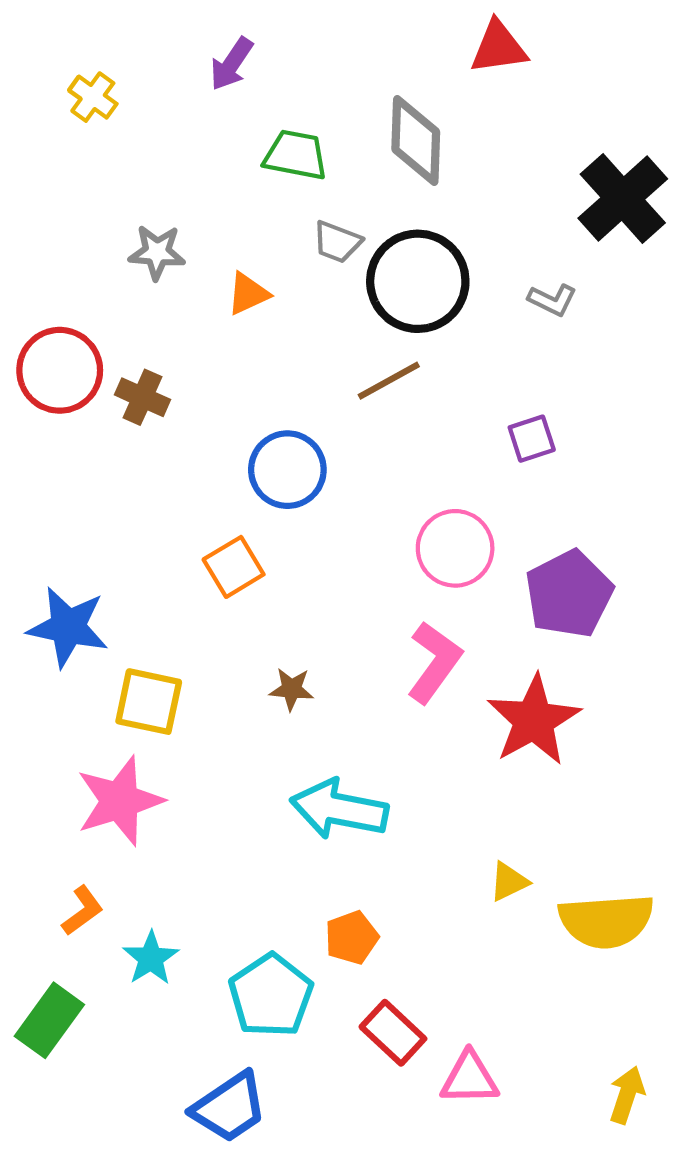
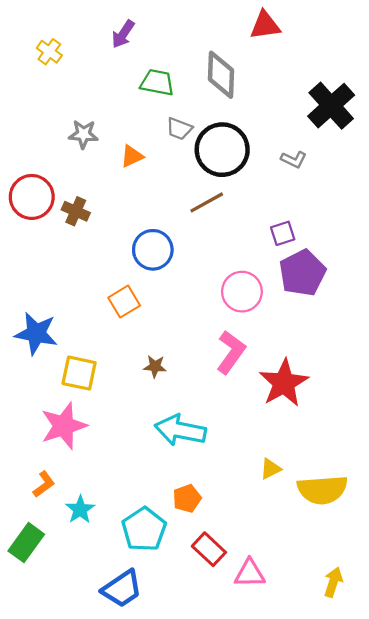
purple pentagon: (569, 594) -> (302, 273), moved

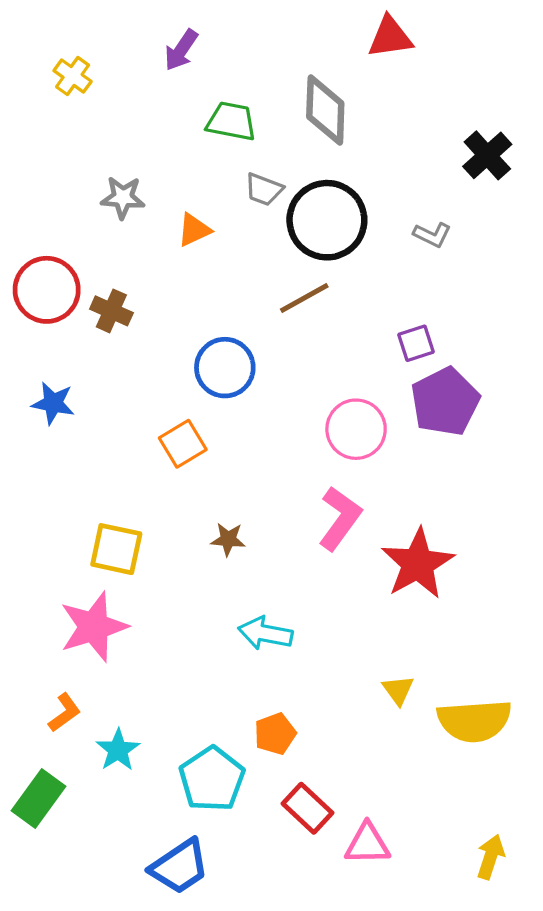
black cross: (331, 106) -> (487, 155), size x0.7
blue star: (36, 333) -> (53, 403), moved, size x0.7
cyan arrow: (180, 430) -> (265, 633), size x0.7
yellow triangle: (271, 469) -> (398, 690), turned -40

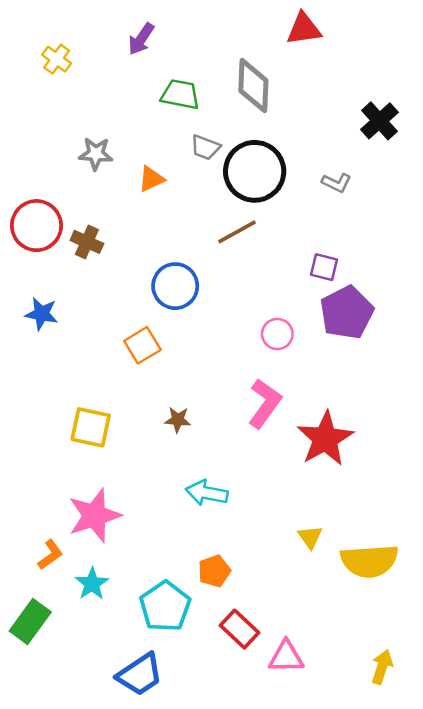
purple square: (416, 343) -> (324, 267), turned 32
pink circle: (356, 429) -> (277, 334), size x0.7
pink star: (94, 627) -> (94, 516), moved

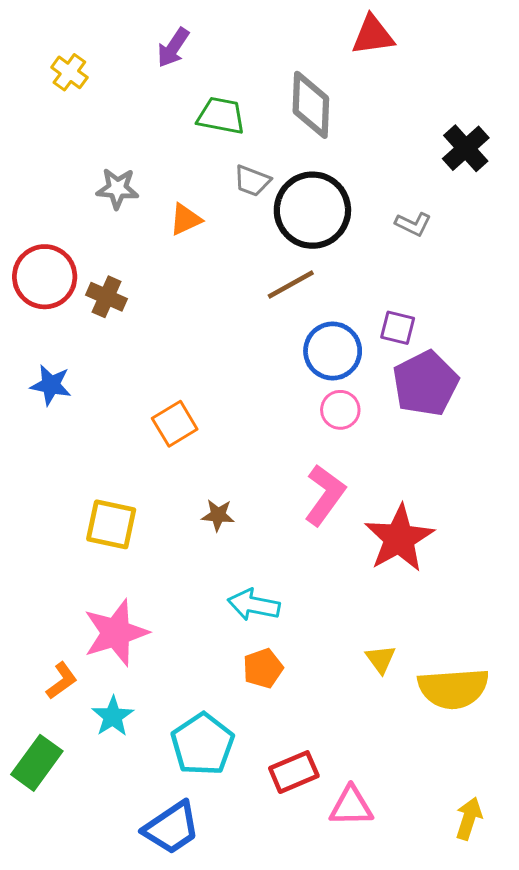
blue circle: (175, 286) -> (333, 351), moved
orange pentagon: (214, 571) -> (263, 668), moved
red rectangle: (239, 629) -> (294, 772), turned -66

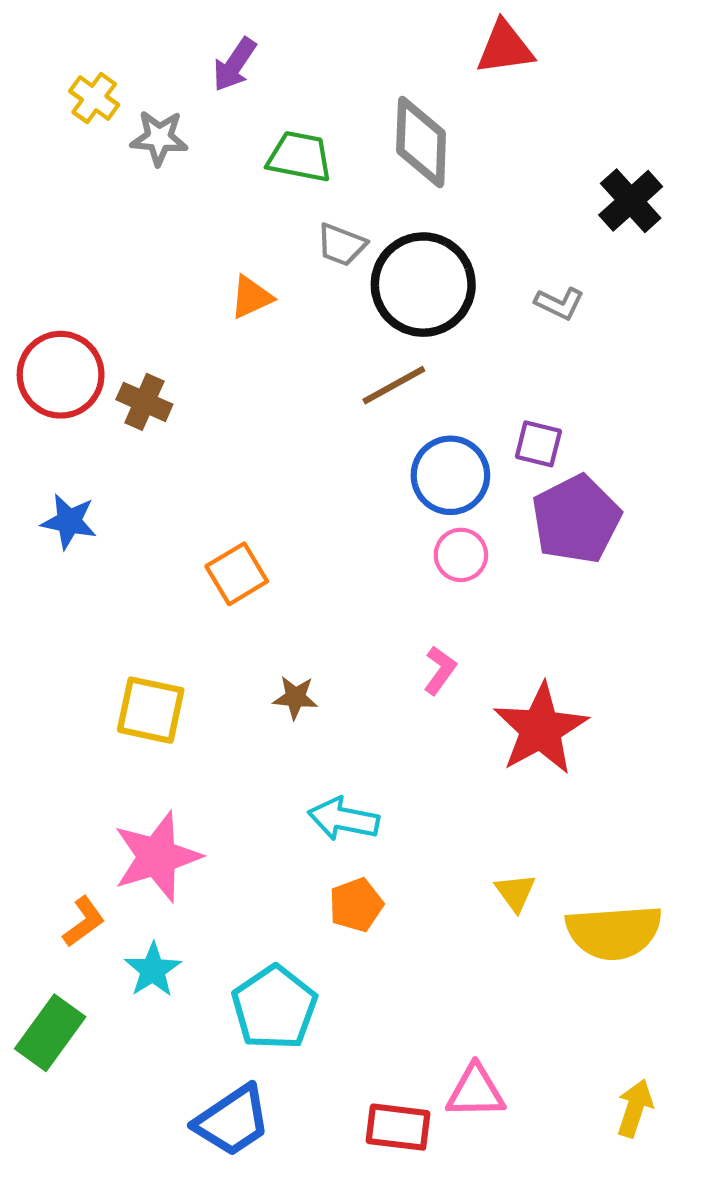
gray star: (117, 188) -> (159, 138), moved
pink L-shape: (325, 495) -> (440, 670), size x0.6
red rectangle: (294, 772) -> (398, 1127), moved, turned 30

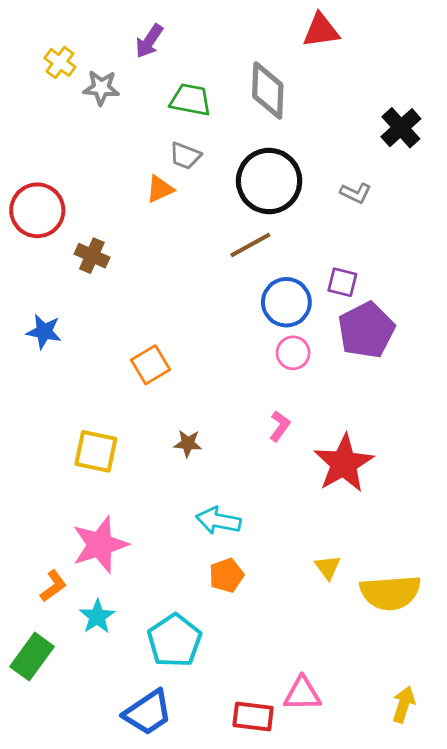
gray trapezoid: (341, 245) -> (185, 156), moved
red circle: (61, 375) -> (37, 210), moved

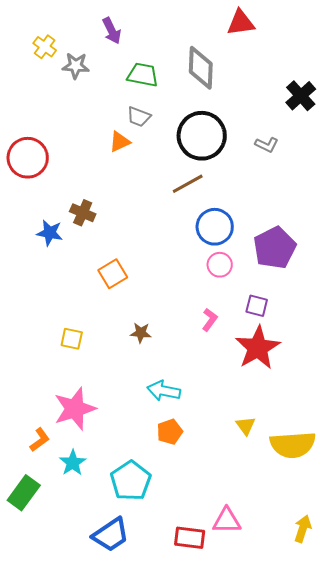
purple arrow: (149, 41) -> (112, 31), turned -60
brown cross: (92, 256) -> (83, 213), moved
purple square: (342, 282) -> (257, 306), moved
blue star: (44, 332) -> (50, 233), moved
yellow square: (96, 451) -> (72, 339), size x0.7

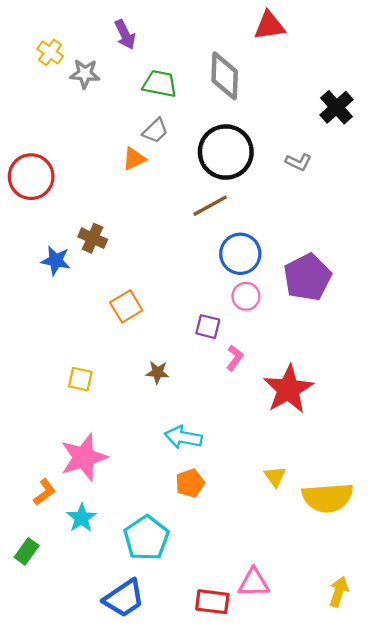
gray trapezoid: (139, 117) -> (155, 131), turned -65
purple square: (257, 306) -> (208, 327), moved
green rectangle: (24, 493) -> (27, 551), size x0.7

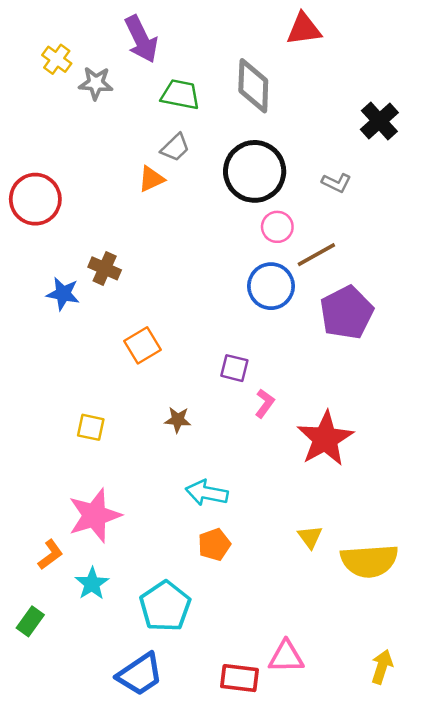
purple arrow: (125, 35) -> (141, 39), size x1.4
brown line: (210, 206) -> (316, 255), moved
pink circle: (246, 296) -> (277, 227), moved

